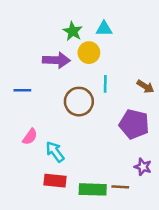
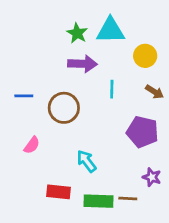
cyan triangle: (104, 29) -> (110, 31), size x1.6
yellow circle: (89, 53) -> (145, 56), moved
purple arrow: (56, 60) -> (83, 64), moved
brown circle: (79, 102) -> (64, 108), moved
cyan arrow: (55, 152) -> (86, 161), moved

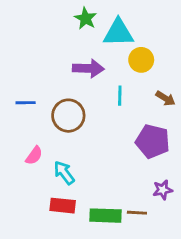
green star: (77, 33) -> (86, 18), moved
yellow circle: (145, 56) -> (141, 60), moved
cyan arrow: (86, 161) -> (64, 173), moved
purple star: (152, 177) -> (163, 190), turned -30

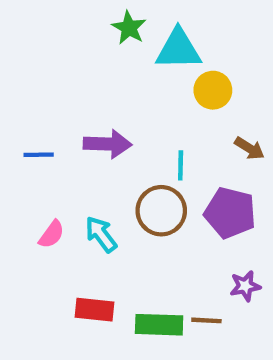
purple arrow: (88, 68) -> (107, 144), moved
cyan line: (120, 96) -> (181, 165), moved
brown circle: (68, 116) -> (161, 211), moved
cyan arrow: (64, 173) -> (101, 234), moved

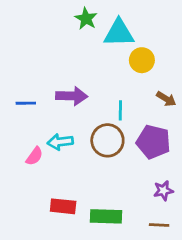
cyan arrow: (101, 234) -> (60, 142), moved, turned -60
brown line: (206, 320) -> (159, 225), moved

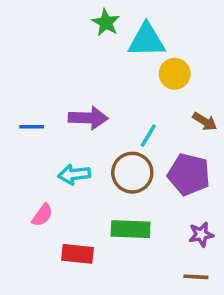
cyan line: (120, 110) -> (148, 136), turned 30
pink semicircle: (34, 156) -> (42, 215), moved
green rectangle: (106, 216) -> (131, 229), moved

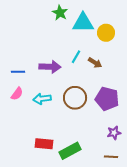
yellow circle: (175, 74) -> (106, 33), moved
brown arrow: (205, 121) -> (95, 63), moved
cyan line: (148, 136) -> (76, 57), moved
pink semicircle: (42, 215) -> (17, 94), moved
green rectangle: (131, 229) -> (70, 151), moved, turned -30

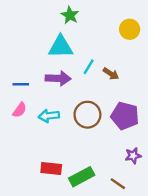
cyan triangle: (83, 23) -> (61, 47), moved
yellow circle: (106, 33) -> (130, 29), moved
brown line: (111, 157) -> (118, 184), moved, turned 32

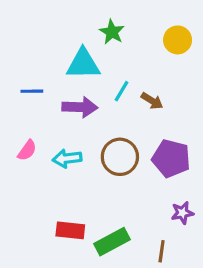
green star: (70, 15) -> (112, 32), moved
blue line: (21, 84) -> (32, 91), moved
brown line: (118, 184) -> (162, 251), turned 63

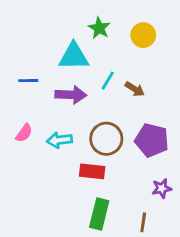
yellow circle: (178, 40) -> (143, 35), moved
red rectangle: (70, 230) -> (92, 171), moved
green rectangle: (112, 242) -> (99, 214), turned -48

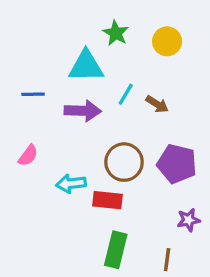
cyan arrow: (59, 140) -> (71, 184), moved

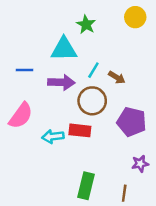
yellow circle: (167, 41) -> (135, 17), moved
pink semicircle: (28, 155) -> (21, 116), size x1.6
brown circle: (124, 162) -> (92, 101), moved
red rectangle: (107, 200) -> (80, 130), moved

